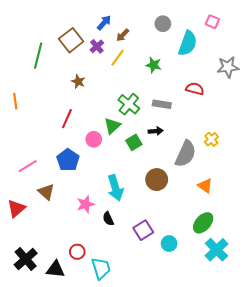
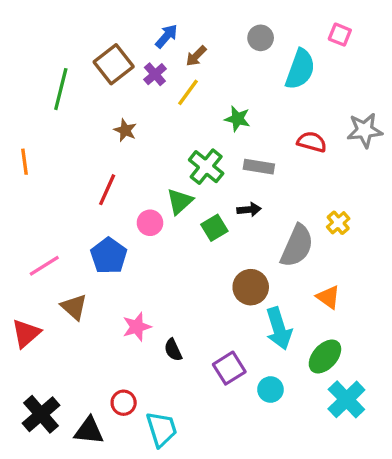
green star: (154, 65) -> (237, 119), moved
gray star: (228, 67) -> (365, 130), moved
cyan arrow: (115, 188) -> (279, 328), moved

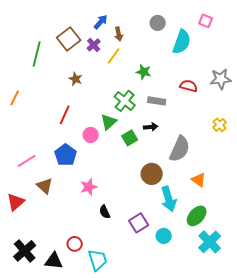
brown arrow: (196, 56) -> (119, 34), turned -56
orange line: (25, 162) -> (15, 98), turned 35
yellow cross: (338, 223) -> (220, 125), moved
pink star: (137, 327) -> (89, 187), moved

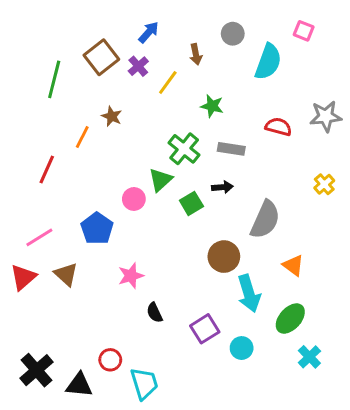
brown arrow: (119, 34) -> (196, 54), moved
orange line: (15, 98) -> (82, 137), moved
red line: (65, 115) -> (47, 169), moved
red triangle: (16, 202) -> (23, 277), moved
cyan cross: (210, 242) -> (309, 357), size x0.7

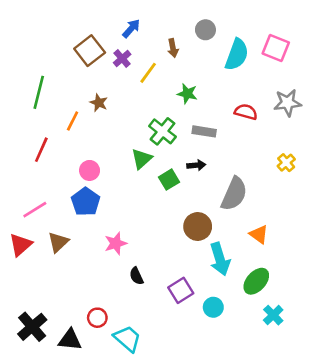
pink square: (304, 31) -> (276, 48), moved, size x1.5
green line: (54, 79) -> (39, 92), moved
pink circle: (134, 199) -> (90, 170), moved
brown triangle: (66, 274) -> (58, 242), turned 35
cyan trapezoid: (144, 383) -> (127, 339), turned -32

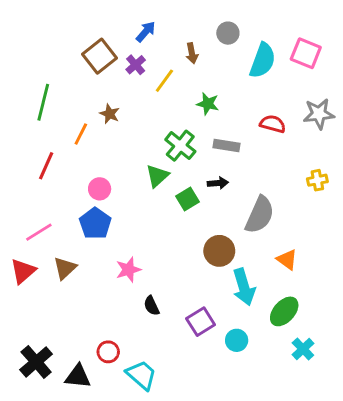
yellow cross: (286, 163) -> (317, 180), turned 30

